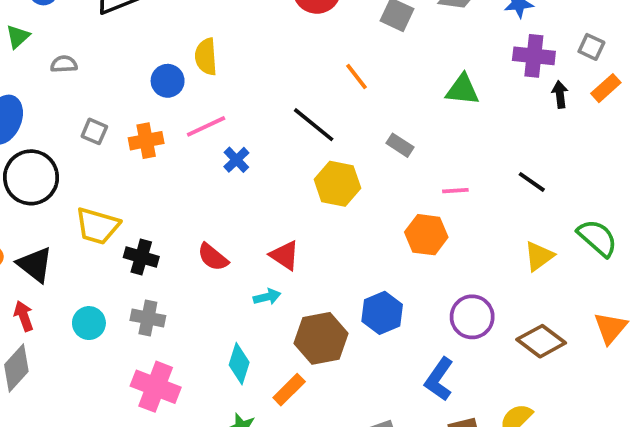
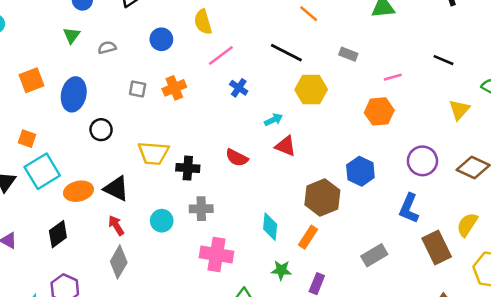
blue circle: (168, 81) -> (161, 39), moved
pink line: (206, 126) -> (221, 55), moved
black circle: (31, 177) -> (101, 130), size x0.6
cyan arrow: (267, 297) -> (274, 120), moved

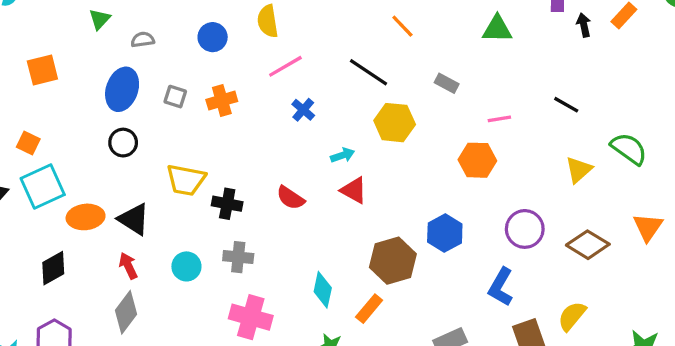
blue ellipse: (74, 94) -> (122, 89), moved

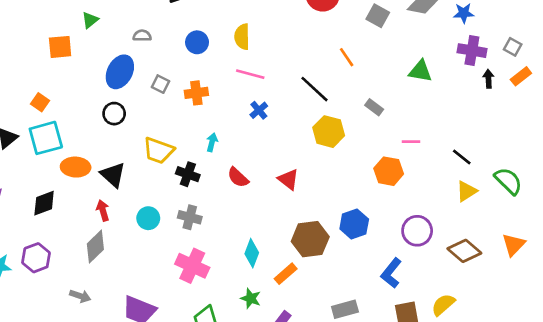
green triangle: (100, 19) -> (90, 20), moved
pink line: (285, 66) -> (250, 74), turned 36
black line: (566, 105) -> (462, 157), moved
cyan arrow: (343, 155) -> (212, 142), moved, turned -66

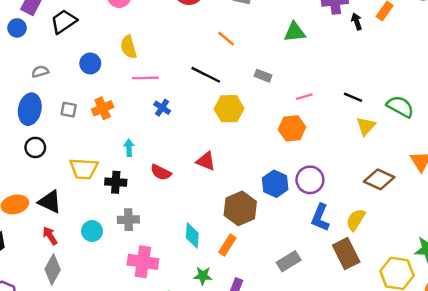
purple circle: (417, 231) -> (310, 180), moved
yellow semicircle: (443, 305) -> (356, 220), moved

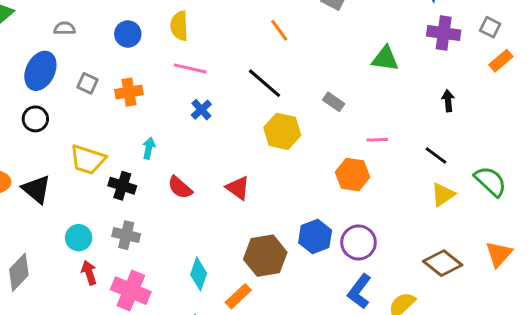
black arrow: (357, 21) -> (448, 101), moved
orange line: (226, 39) -> (279, 30), moved
red arrow: (50, 236) -> (89, 273), moved

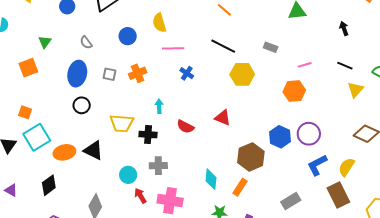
gray semicircle: (65, 28) -> (86, 43), turned -112
blue L-shape: (359, 291) -> (317, 165), turned 40

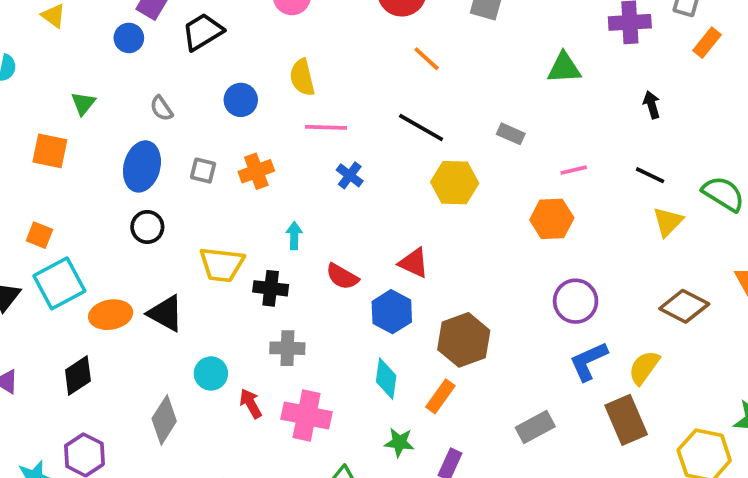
orange square: (28, 68) -> (50, 151), turned 30
blue hexagon: (280, 137) -> (392, 312), moved
cyan circle: (128, 175) -> (211, 373), moved

